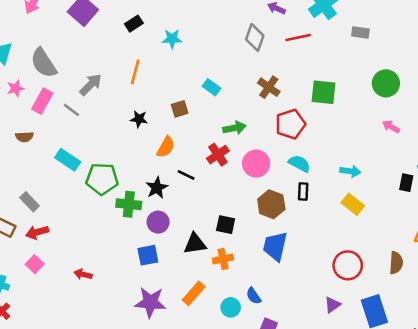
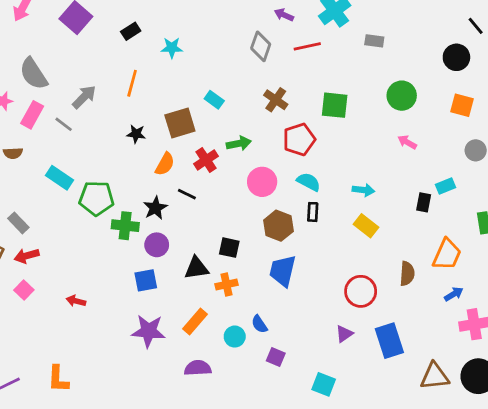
brown square: (180, 109) -> (180, 123), size x1.6
red cross: (218, 155) -> (206, 160), moved
brown semicircle: (396, 263) -> (407, 274), moved

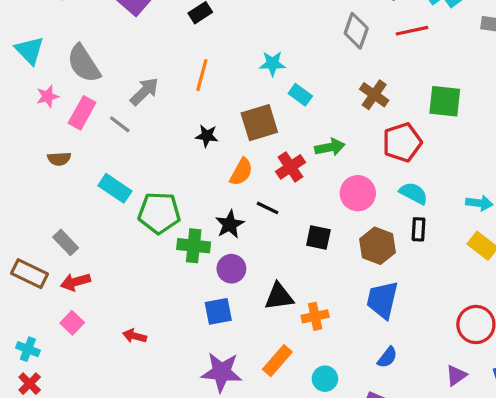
cyan star: (172, 48) -> (272, 64), moved
black square: (229, 248) -> (318, 238), moved
blue semicircle: (259, 324) -> (387, 357), moved, turned -108

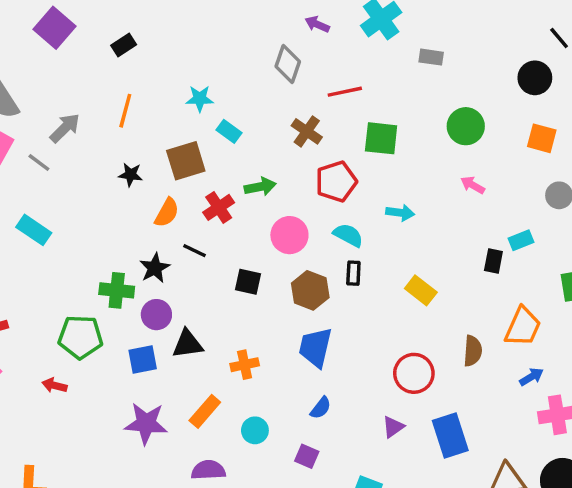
red line: (412, 31) -> (345, 92), moved
cyan arrow: (479, 203) -> (400, 213), moved
green pentagon: (159, 213) -> (80, 337), moved
black triangle: (279, 297) -> (188, 344), moved

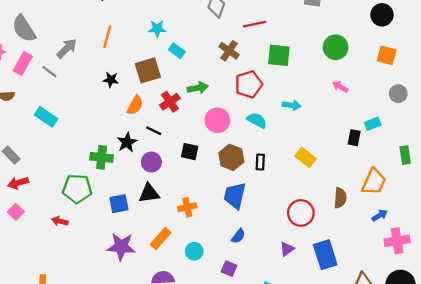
black rectangle: (353, 273) -> (260, 162), moved
purple circle: (156, 315) -> (151, 162), moved

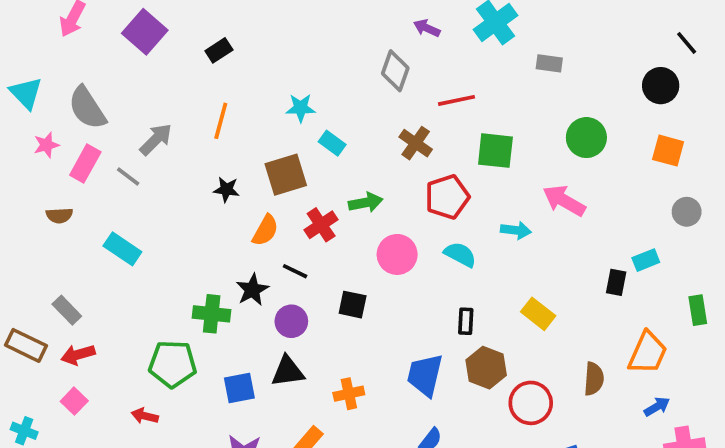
pink arrow: (340, 87) -> (564, 201), moved, size x1.6
brown hexagon: (231, 157) -> (486, 368), moved

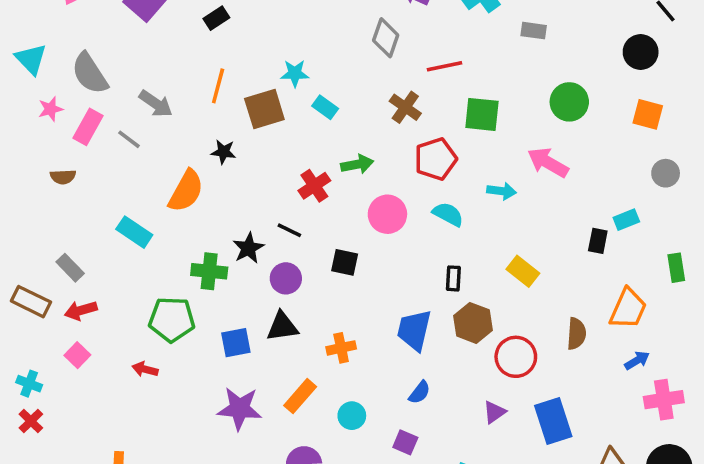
gray arrow: (156, 139) -> (156, 104), turned 80
brown square: (286, 175) -> (264, 109), moved
orange semicircle: (265, 230) -> (186, 191), moved, size x1.4
cyan rectangle: (122, 249) -> (134, 232), moved

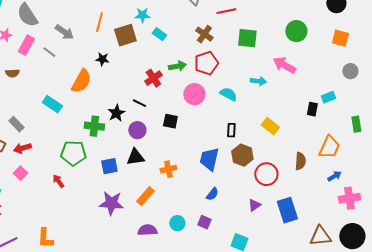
red pentagon: (436, 159) -> (206, 63), moved
red arrow: (145, 369) -> (58, 181), turned 40
cyan circle: (352, 416) -> (177, 223), moved

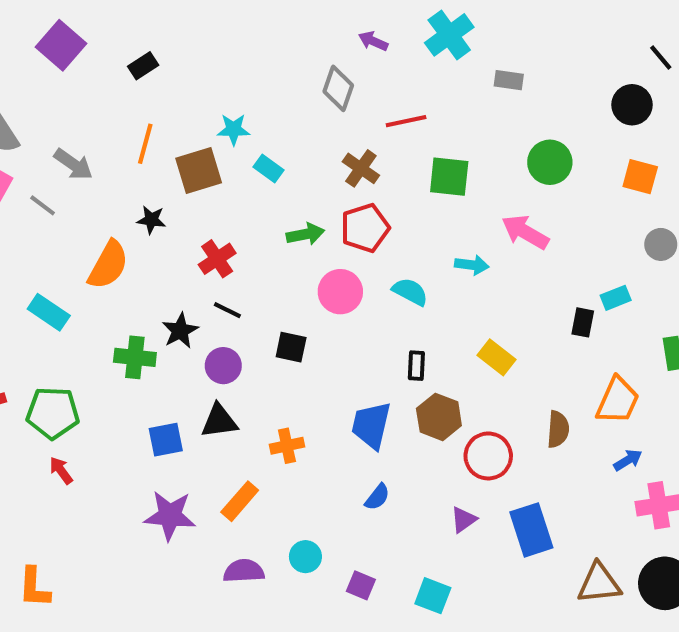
red cross: (153, 78) -> (217, 259), moved
green pentagon: (73, 153) -> (53, 413), moved
purple square: (204, 222) -> (361, 585), moved

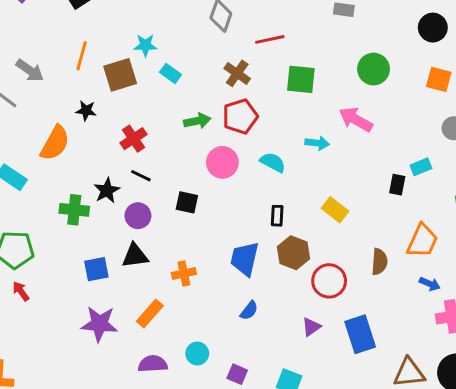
blue arrow: (628, 460) -> (430, 284), turned 54

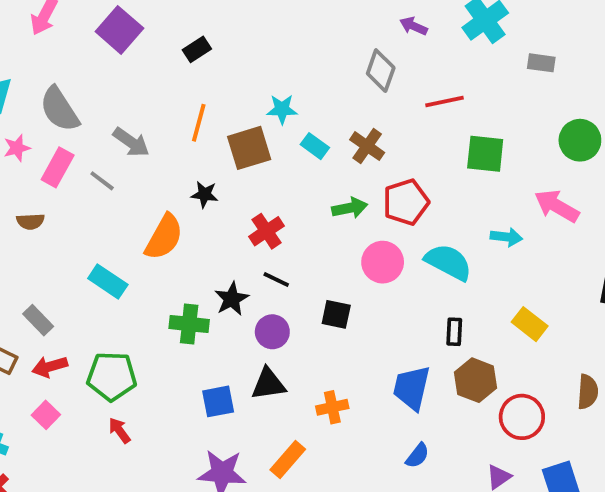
brown cross: (237, 73) -> (367, 146), moved
cyan semicircle: (273, 162) -> (448, 262), size x1.4

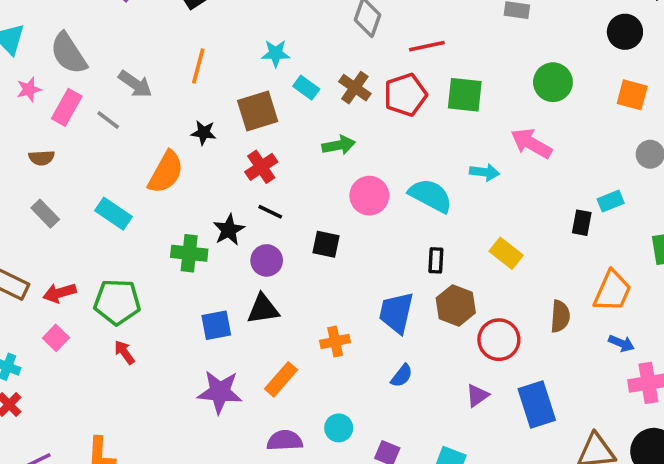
brown square: (249, 148) -> (258, 111), moved
red pentagon: (406, 202) -> (405, 95), moved
gray rectangle: (38, 320) -> (45, 214), moved
orange cross: (332, 407) -> (335, 341), moved

